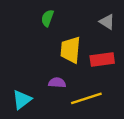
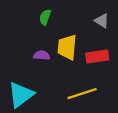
purple semicircle: (57, 83) -> (42, 55), moved
cyan triangle: (22, 100) -> (21, 95), size x1.4

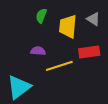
yellow trapezoid: (67, 47) -> (68, 26), moved
yellow line: (82, 94) -> (59, 66), moved

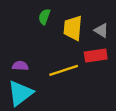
gray triangle: (93, 19) -> (101, 30), moved
purple semicircle: (38, 51) -> (20, 66), moved

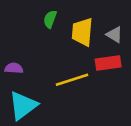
purple semicircle: (20, 66) -> (14, 68), moved

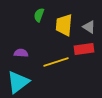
purple semicircle: (14, 68) -> (21, 53), moved

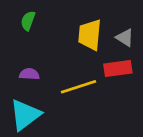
green semicircle: (39, 15) -> (28, 21), moved

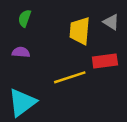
gray triangle: (125, 38) -> (111, 22), moved
purple semicircle: (29, 74) -> (21, 52), moved

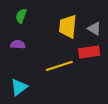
gray triangle: (111, 22) -> (94, 29), moved
cyan triangle: (22, 102) -> (19, 87), size x0.7

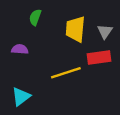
green semicircle: (21, 16) -> (35, 17), moved
gray triangle: (94, 29) -> (105, 32), turned 32

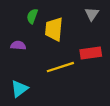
yellow trapezoid: (75, 29) -> (54, 29), moved
gray triangle: (105, 32) -> (92, 14), moved

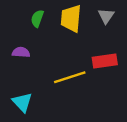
yellow trapezoid: (54, 29) -> (71, 18), moved
cyan triangle: (19, 89) -> (22, 102), turned -36

